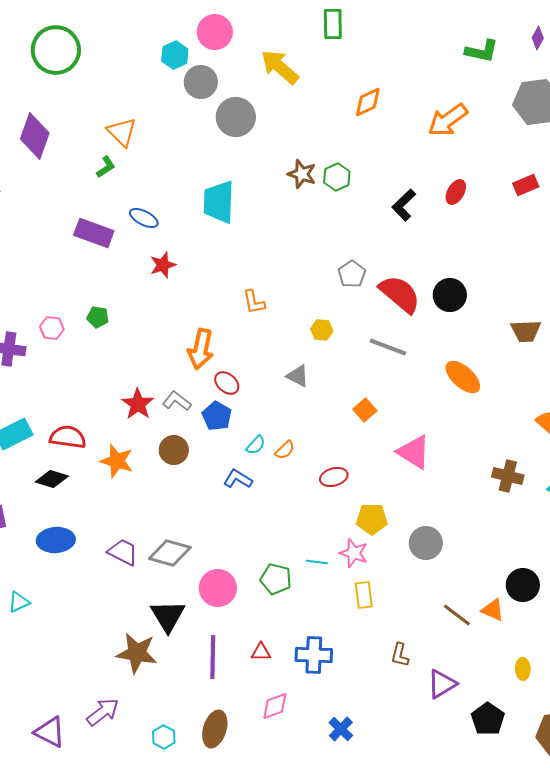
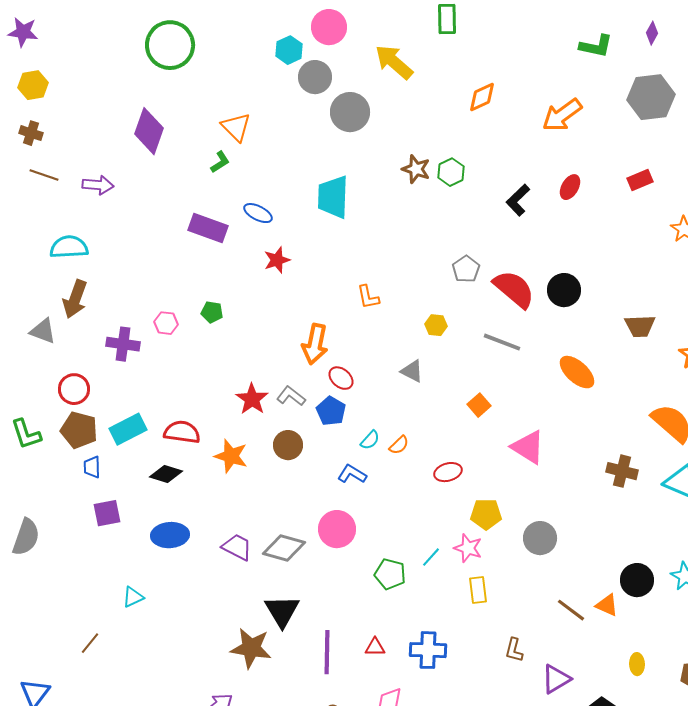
cyan line: (317, 562) -> (431, 557), turned -55
pink circle: (218, 588) -> (337, 529), moved

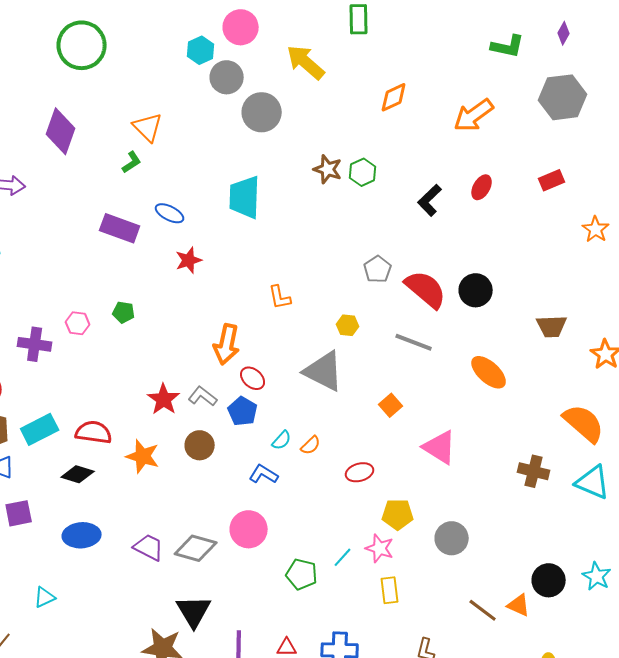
gray triangle: (412, 371) -> (324, 371), size x1.8

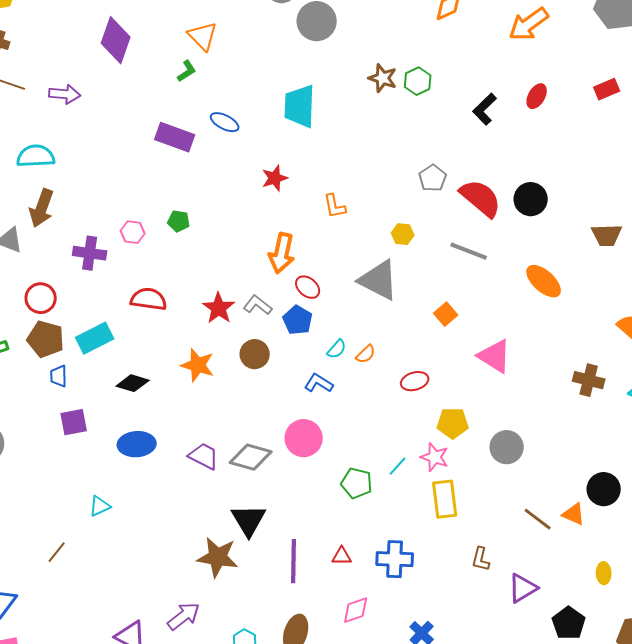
red star: (189, 260) -> (275, 178), moved
red semicircle: (94, 432) -> (149, 299), moved
yellow rectangle: (390, 590) -> (445, 499), size x1.4

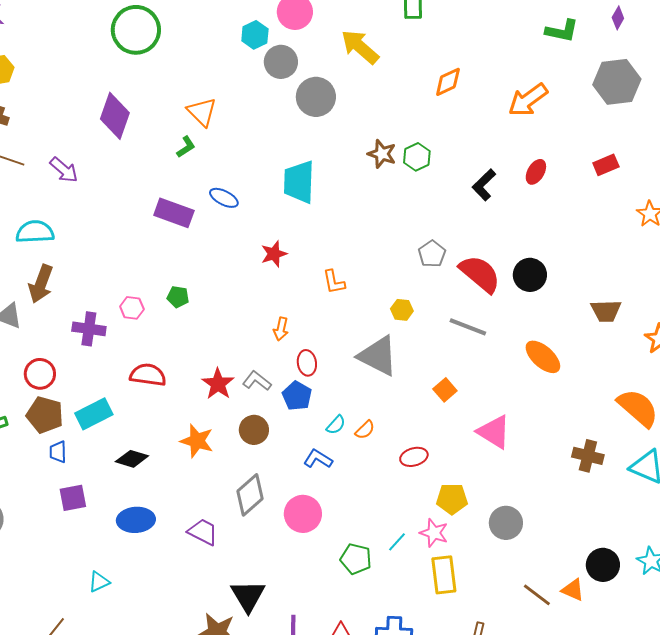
purple arrow: (65, 94) -> (64, 170), turned 36
orange arrow: (282, 253) -> (281, 329), size x0.6
red ellipse: (308, 287) -> (307, 363), turned 40
gray diamond: (251, 457) -> (250, 495), moved, turned -57

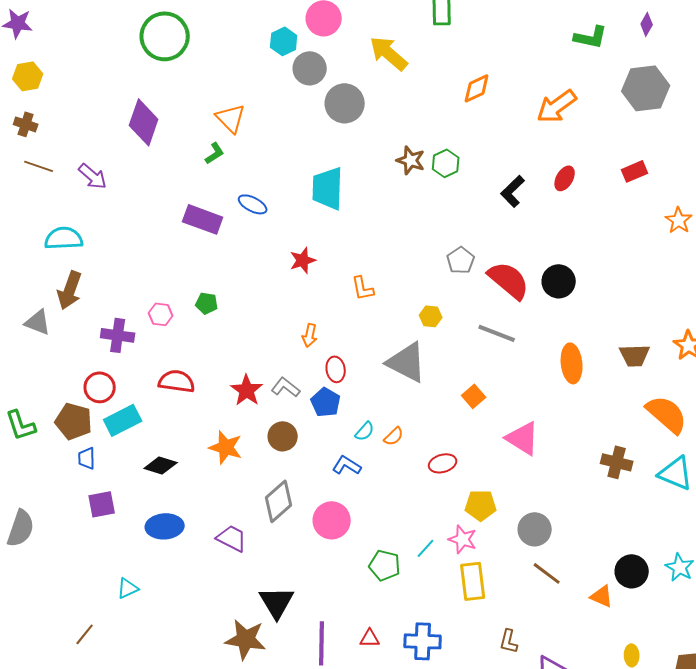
brown trapezoid: (606, 311) -> (635, 355), moved
orange ellipse: (543, 357) -> (572, 363), turned 42
red circle: (40, 374) -> (100, 387), moved
brown line: (537, 595) -> (547, 573), moved

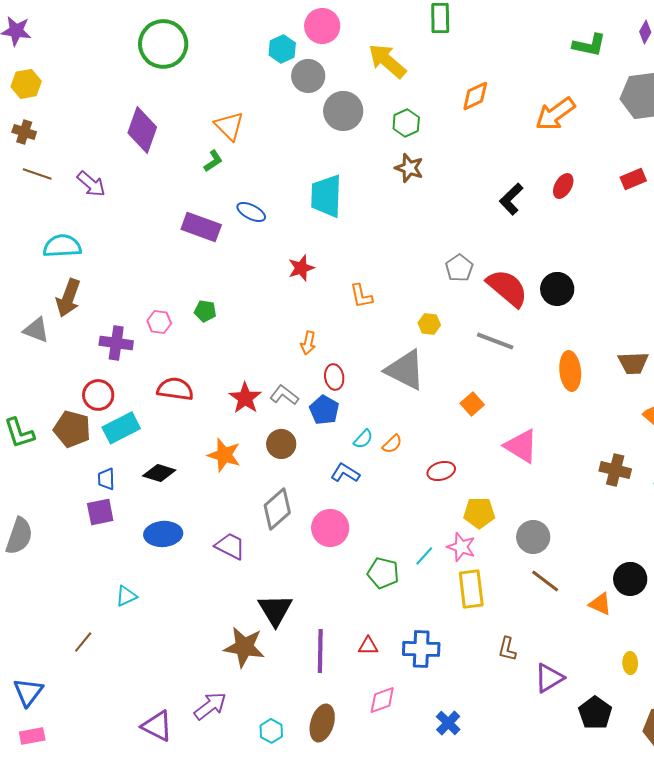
green hexagon: (446, 163) -> (406, 123), moved
blue trapezoid: (87, 458) -> (106, 479), moved

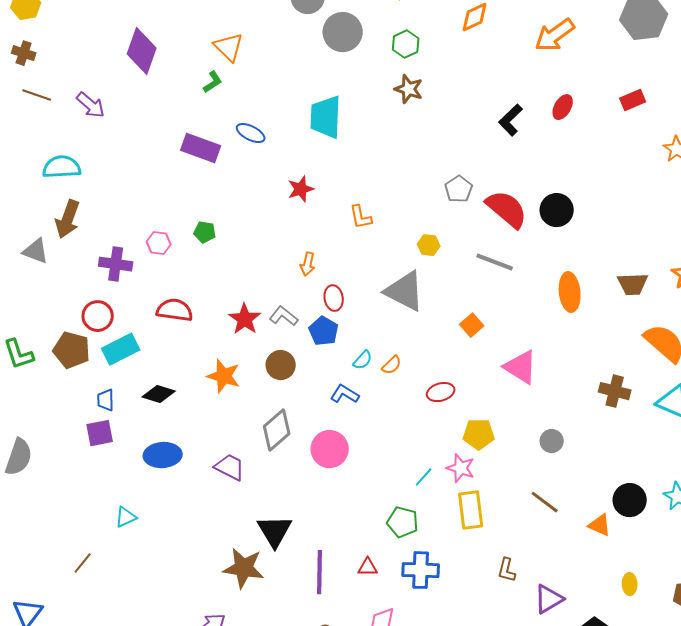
gray circle: (533, 537) -> (552, 441), moved, size x0.7
green pentagon: (383, 573) -> (403, 522), moved

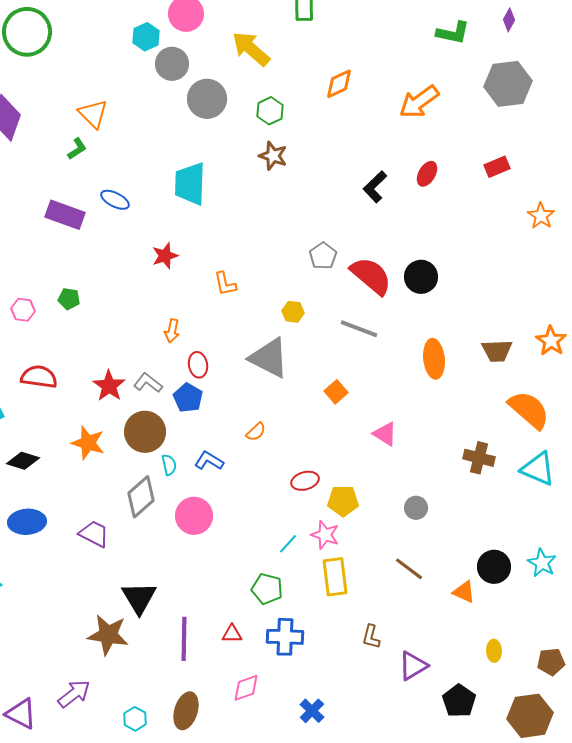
cyan semicircle: (363, 360) -> (169, 465), moved, turned -55
brown circle: (281, 365) -> (145, 432), size x1.4
pink triangle: (521, 367) -> (385, 434), size x0.7
red ellipse: (441, 392) -> (305, 481), moved

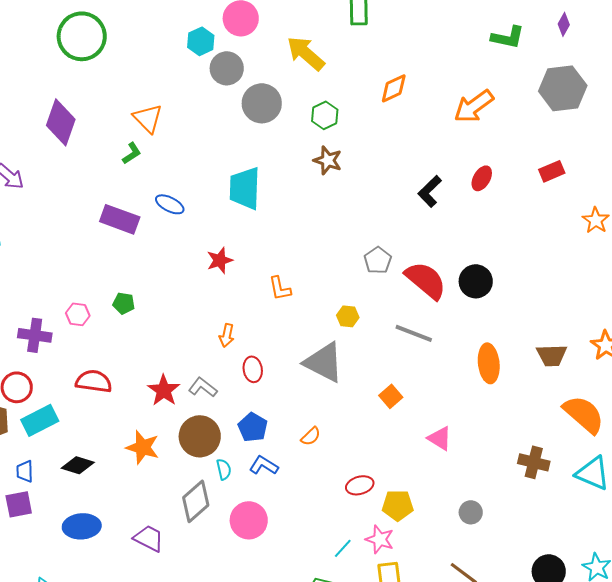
blue pentagon: (188, 398) -> (253, 427), moved

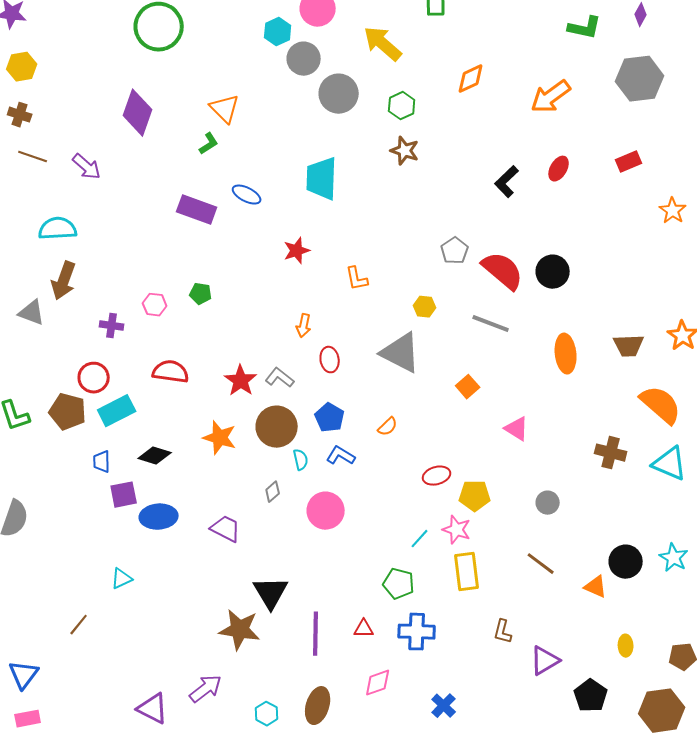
purple cross: (35, 335) -> (112, 326), size x0.7
gray diamond: (196, 501) -> (273, 492), size x0.5
purple square: (19, 504) -> (124, 495), moved

